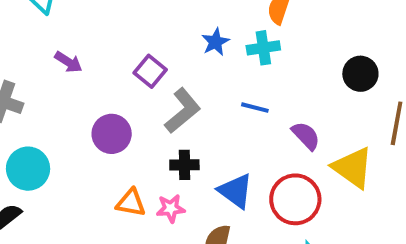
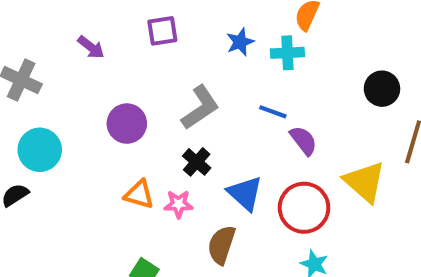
purple square: (150, 71) -> (162, 31), moved, turned 36
purple semicircle: (306, 136) -> (303, 141), moved
black cross: (184, 165) -> (197, 162), turned 36

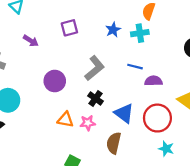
purple semicircle: (303, 141) -> (153, 81), turned -48

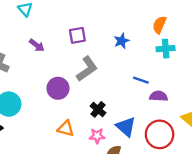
cyan cross: (140, 33) -> (166, 49), moved
gray L-shape: (95, 68) -> (87, 69), moved
pink star: (88, 123) -> (97, 136), moved

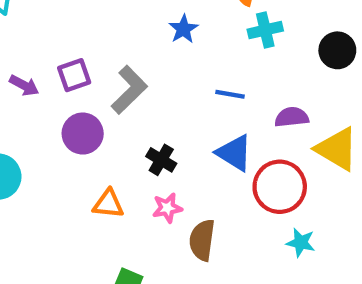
purple square: (77, 35) -> (74, 75), moved
purple arrow: (37, 45) -> (24, 85), moved
purple semicircle: (159, 96) -> (292, 117), moved
blue triangle: (126, 127) -> (234, 153), moved

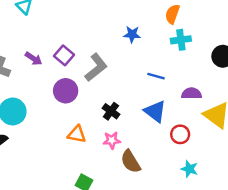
blue star: (183, 29) -> (132, 34), turned 30
purple square: (74, 75) -> (64, 55), turned -36
red circle: (280, 187) -> (180, 134), size x0.6
brown semicircle: (202, 240) -> (131, 162), turned -45

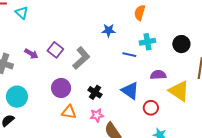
cyan cross: (181, 40) -> (147, 42), moved
blue line: (156, 76) -> (129, 55), moved
purple circle: (66, 91) -> (61, 88), moved

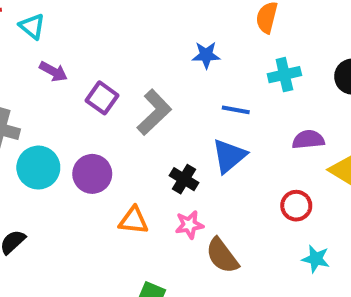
purple arrow: (31, 54) -> (53, 72), moved
blue line: (129, 55) -> (236, 110), moved
purple circle: (61, 88) -> (92, 174), moved
blue triangle: (130, 91) -> (229, 156), moved, turned 48
cyan circle: (17, 97) -> (38, 168), moved

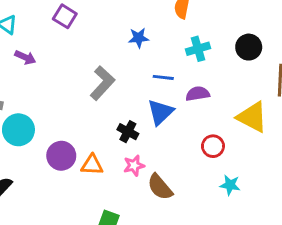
purple square: (102, 98) -> (65, 16), moved
purple semicircle: (308, 140) -> (198, 94), moved
purple circle: (92, 174) -> (61, 156), moved

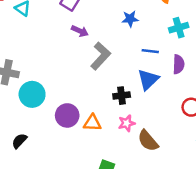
purple arrow: (25, 57) -> (80, 31), moved
purple semicircle: (198, 94) -> (179, 64), turned 102
black cross: (128, 132) -> (122, 96), turned -35

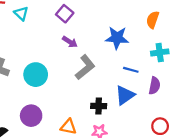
blue star: (130, 19) -> (117, 38), size x1.5
cyan circle: (32, 94) -> (36, 75), moved
purple circle: (67, 115) -> (31, 116), moved

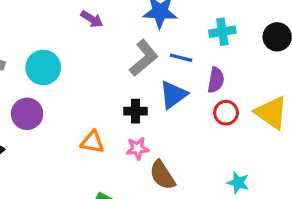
gray L-shape: (85, 67) -> (144, 58), moved
purple circle: (31, 116) -> (27, 114), moved
red circle: (160, 126) -> (226, 113), moved

